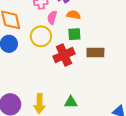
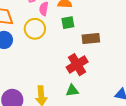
red cross: (64, 55) -> (77, 65), moved

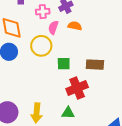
green square: (68, 23) -> (64, 64), moved

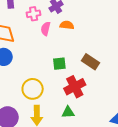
yellow circle: (41, 46) -> (33, 89), moved
brown rectangle: (95, 65) -> (90, 62), turned 36

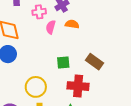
red cross: (75, 87) -> (78, 86), turned 30

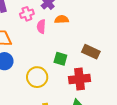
green square: (63, 62) -> (60, 59), turned 32
yellow circle: (36, 87) -> (37, 77), moved

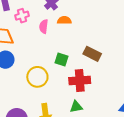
pink cross: (27, 14) -> (22, 16), moved

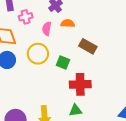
brown rectangle: (92, 54) -> (88, 46), moved
yellow circle: (37, 77) -> (38, 54), moved

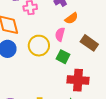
orange semicircle: (68, 23) -> (71, 18), turned 136
pink semicircle: (47, 29) -> (60, 34), moved

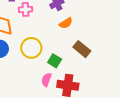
pink semicircle: (60, 34) -> (46, 80), moved

